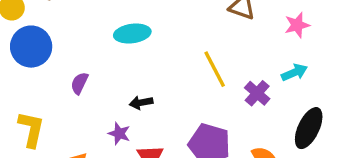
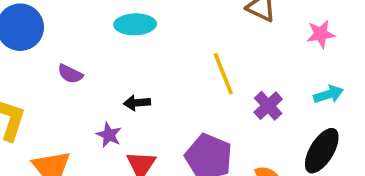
cyan arrow: (294, 72) -> (329, 94), moved
purple semicircle: (79, 83) -> (70, 74), turned -95

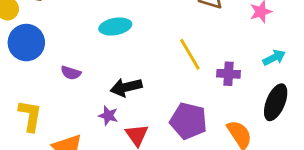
black arrow: (137, 103) -> (126, 87), size x1.5
purple cross: (268, 106) -> (229, 74), turned -35

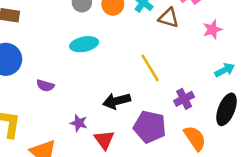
purple cross: (229, 74) -> (184, 99), moved, turned -30
black arrow: (126, 87) -> (117, 101), moved

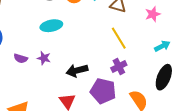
yellow line: (150, 68) -> (119, 38), moved
purple cross: (184, 99) -> (119, 66), moved
purple star: (79, 123) -> (44, 58), moved

